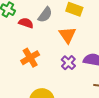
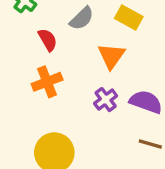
red semicircle: (26, 23) -> (48, 40), moved, turned 32

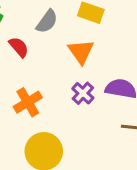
orange cross: (47, 82) -> (28, 102), moved

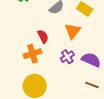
red semicircle: (19, 47) -> (43, 36), moved

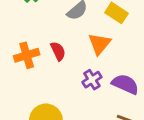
orange cross: (32, 54) -> (27, 55), moved

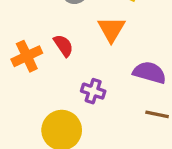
purple cross: (92, 80) -> (93, 91), moved, turned -30

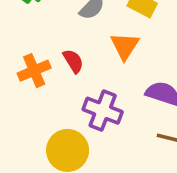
purple cross: (93, 91) -> (103, 111), size x1.5

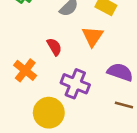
orange cross: (34, 71) -> (25, 70), moved, turned -30

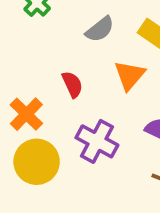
yellow circle: (49, 113) -> (37, 162), moved

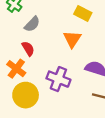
gray semicircle: (100, 29) -> (32, 24), moved
red semicircle: (72, 84) -> (28, 49), moved

